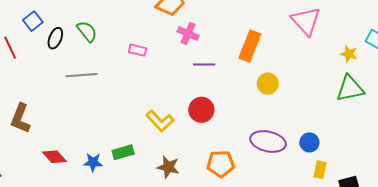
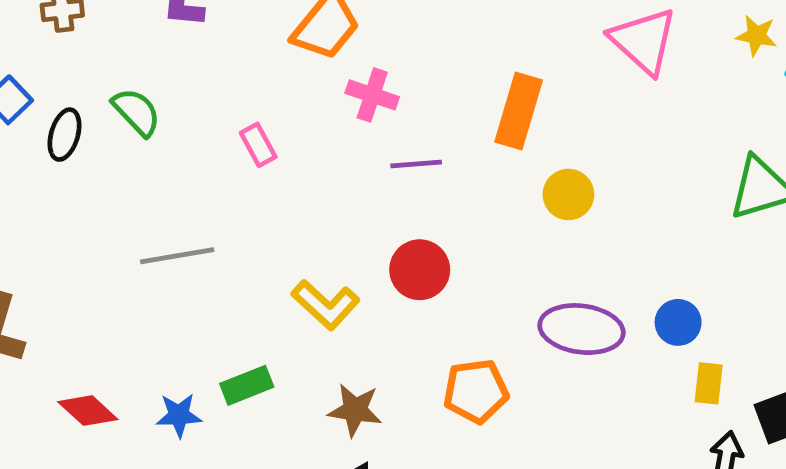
pink rectangle: (138, 50) -> (258, 145), turned 54
yellow star: (349, 54) -> (756, 36), moved
gray line: (82, 75) -> (177, 256), moved

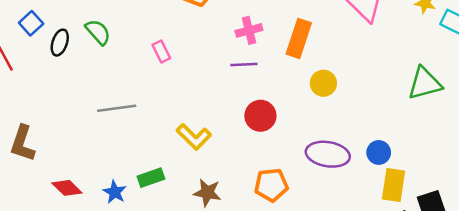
pink cross: (372, 95) -> (249, 30), moved, turned -35
red circle: (420, 270) -> (260, 116), moved
yellow rectangle: (709, 383) -> (394, 185), size x1.5
blue star: (179, 415) -> (115, 192), turned 30

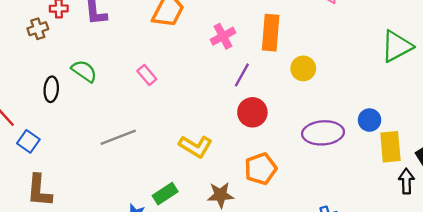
blue square: (31, 23) -> (28, 141), moved
purple line: (244, 64) -> (242, 75), moved, turned -45
orange pentagon: (271, 185) -> (261, 169), moved

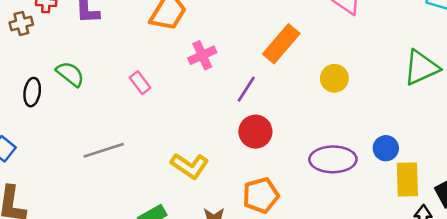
orange rectangle: (271, 33) -> (281, 44), turned 32
pink cross: (223, 36) -> (202, 55), moved
yellow circle: (303, 68) -> (334, 78), moved

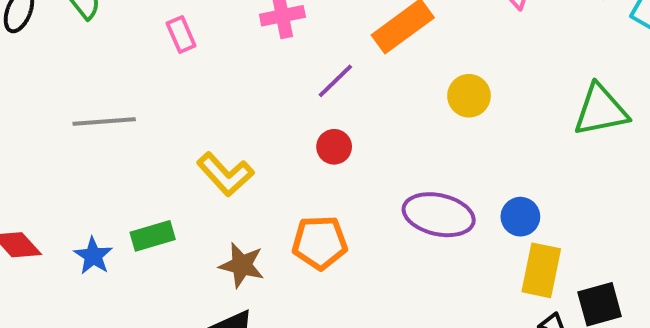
red circle: (255, 132) -> (334, 147), size x0.7

